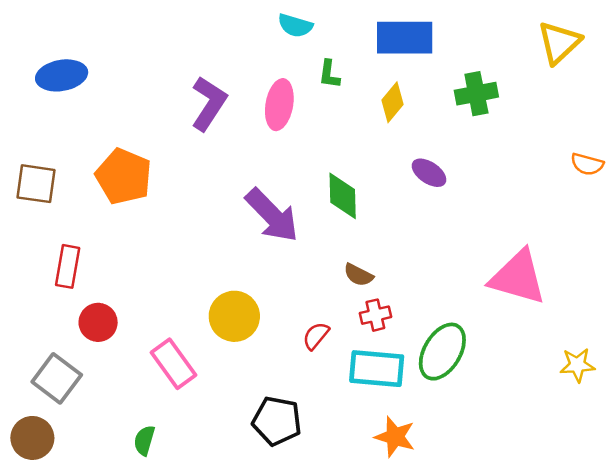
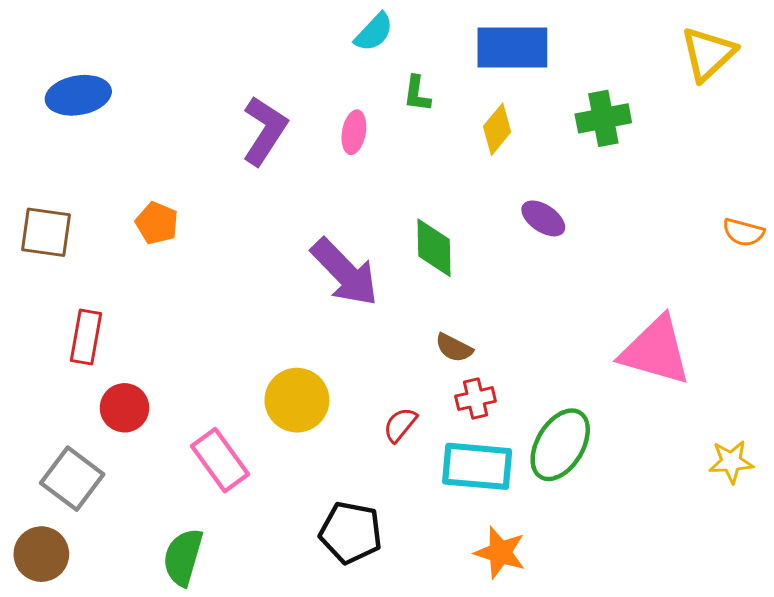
cyan semicircle: (295, 26) -> (374, 32), turned -64
pink ellipse: (279, 105) -> (354, 132), size x0.7
orange semicircle: (587, 164) -> (743, 232), moved
orange pentagon: (124, 176) -> (157, 223), size x0.6
green semicircle: (144, 440) -> (183, 557), size x1.5

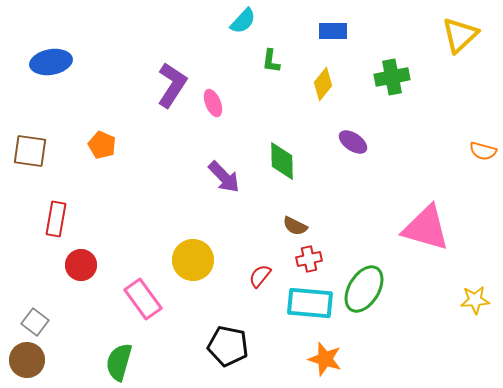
blue rectangle: (512, 48) -> (333, 31), size x0.6
pink ellipse: (354, 132) -> (213, 103), moved, turned -32
purple arrow: (345, 272) -> (224, 177), size x0.7
gray square: (72, 479) -> (35, 322), moved, size x0.7

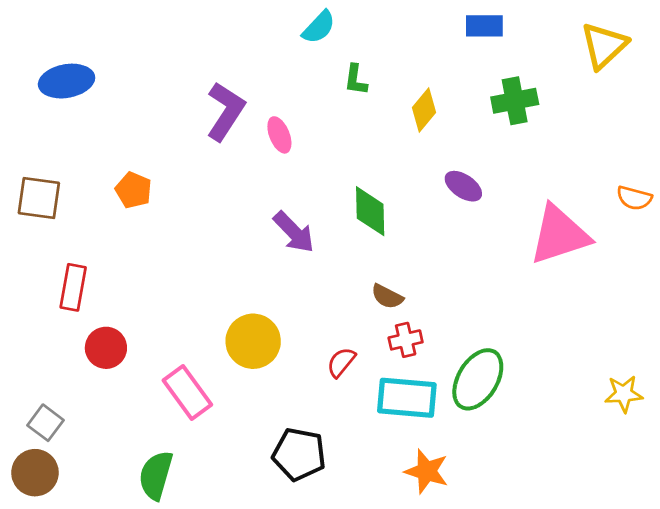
blue rectangle: (333, 31) -> (484, 26), moved
pink triangle: (426, 228) -> (559, 235), moved, turned -34

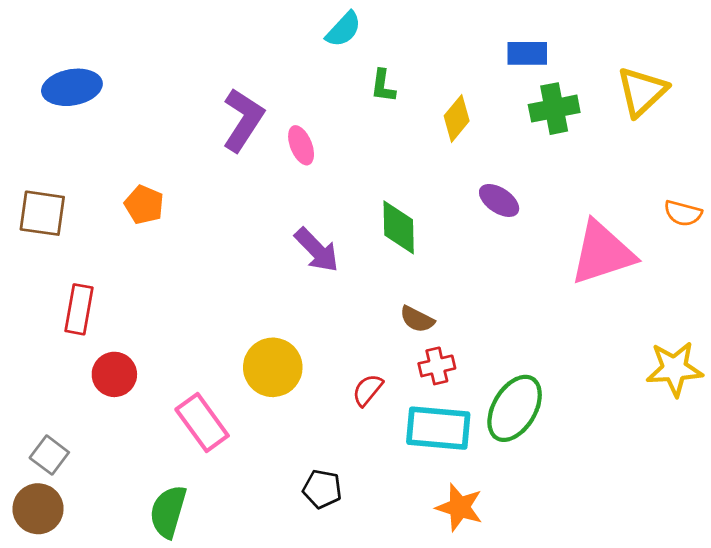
blue rectangle: (484, 26) -> (527, 53), moved
yellow triangle: (604, 46) -> (642, 92), moved
yellow star: (624, 394) -> (674, 369), moved, size x1.4
black pentagon: (299, 454) -> (322, 489), size x0.7

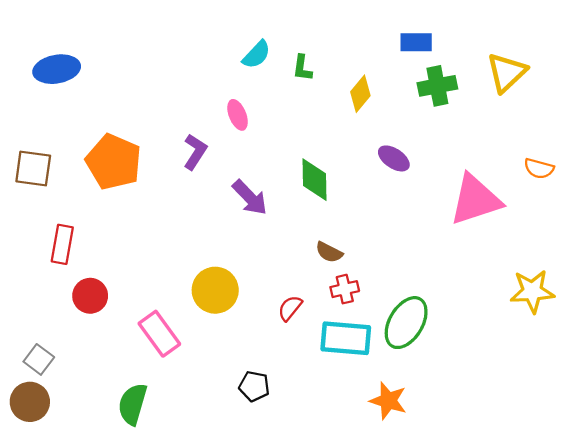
cyan semicircle: (343, 29) -> (256, 55), moved
purple L-shape: (243, 120) -> (195, 152), moved, size x0.7
orange pentagon: (144, 205) -> (114, 162), size x1.8
orange star: (459, 507) -> (388, 401), moved

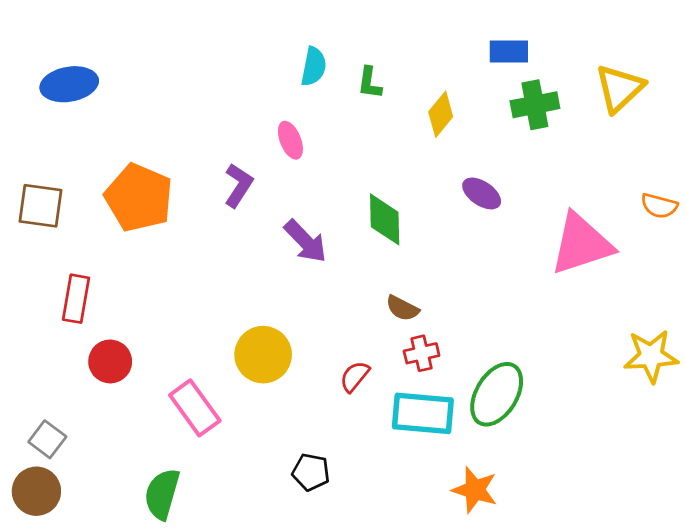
cyan semicircle: (256, 55) -> (314, 66), turned -32

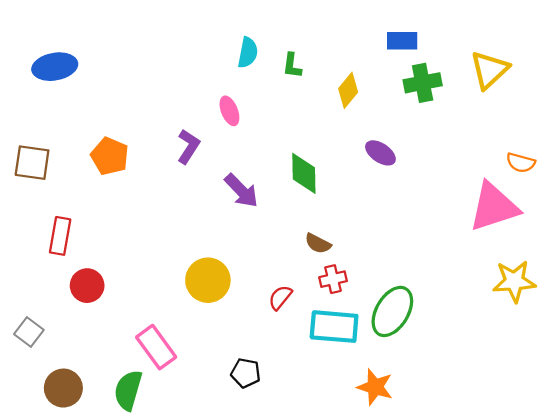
orange pentagon: (139, 198) -> (110, 156), size x0.7
pink triangle: (581, 244) -> (494, 207), moved
pink rectangle: (195, 408) -> (156, 347), moved
gray square: (47, 439) -> (29, 332), moved
brown circle: (36, 491) -> (63, 388), moved

